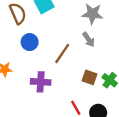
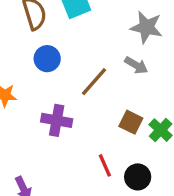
gray arrow: (89, 40) -> (136, 65), turned -32

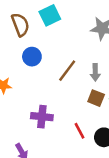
gray arrow: (136, 65) -> (95, 72), moved, turned 63
purple cross: (57, 120) -> (42, 117), moved

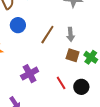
purple cross: (42, 117) -> (30, 74), turned -30

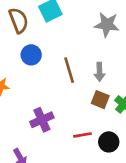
brown line: (47, 35) -> (69, 70), turned -54
red line: (61, 83) -> (82, 135), turned -72

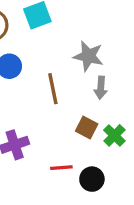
gray star: (107, 25) -> (88, 56), moved
gray arrow: (99, 72) -> (101, 88), moved

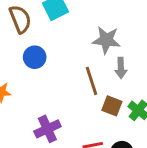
brown line: (53, 89) -> (92, 81), moved

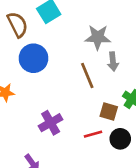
blue circle: (35, 57) -> (34, 58), size x1.4
brown square: (112, 106) -> (109, 112), moved

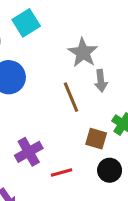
gray star: (98, 37) -> (83, 53), turned 30
red line: (93, 134) -> (62, 173), moved

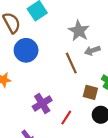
gray arrow: (101, 81) -> (92, 51), turned 80
red line: (62, 173) -> (66, 118), turned -40

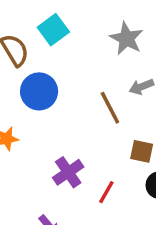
gray star: (79, 31) -> (126, 38), moved

